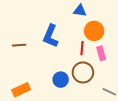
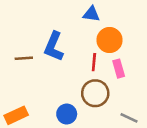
brown line: (19, 45) -> (24, 58), moved
blue circle: (61, 80) -> (67, 114), moved

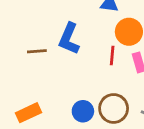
brown circle: (95, 93) -> (114, 108), moved

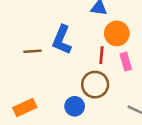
brown circle: (114, 108) -> (95, 85), moved

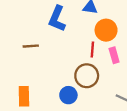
blue L-shape: (62, 40) -> (57, 19), moved
orange rectangle: (25, 108) -> (24, 96), turned -66

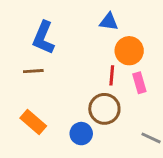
blue L-shape: (57, 19) -> (43, 38), moved
orange rectangle: (24, 96) -> (33, 122), moved, turned -48

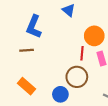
blue triangle: (109, 22) -> (69, 10), moved, turned 32

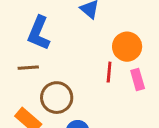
brown circle: (77, 77) -> (57, 98), moved

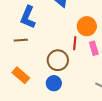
brown circle: (57, 98) -> (58, 60), moved

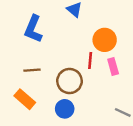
brown line: (21, 40) -> (32, 70), moved

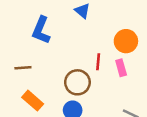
orange circle: (105, 40) -> (126, 41), moved
brown line: (32, 70) -> (23, 68), moved

